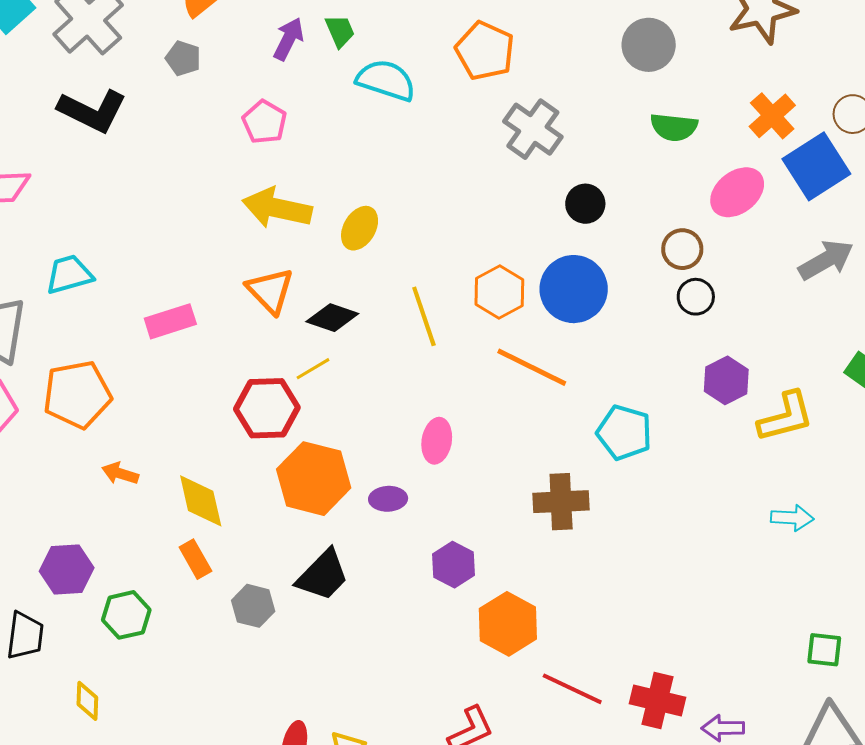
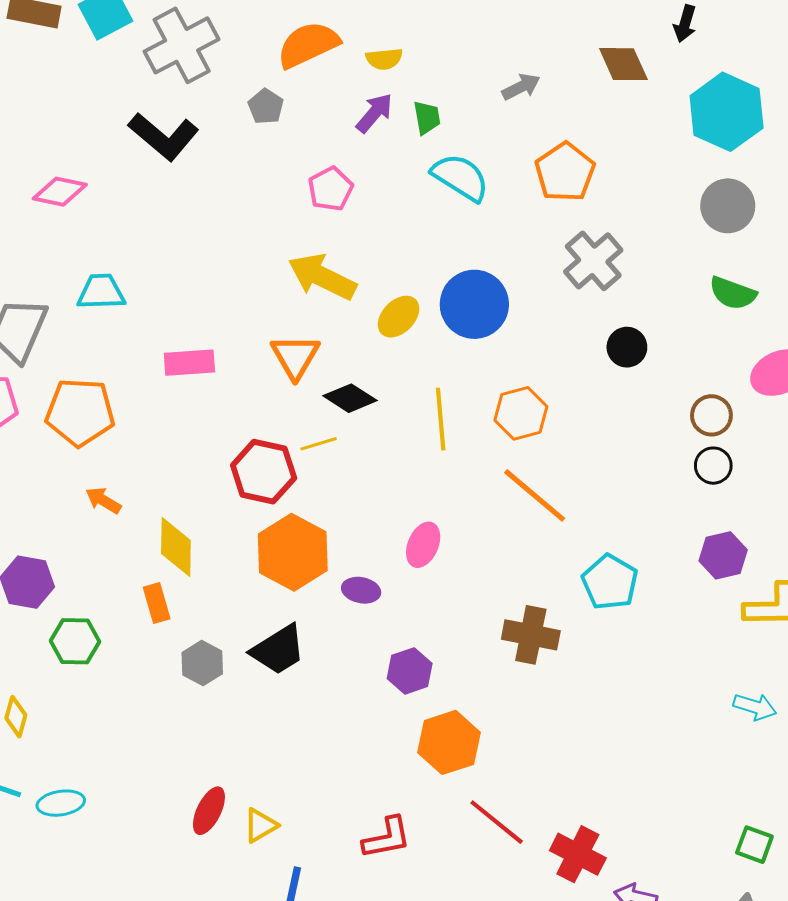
blue circle: (574, 289) -> (474, 304), moved

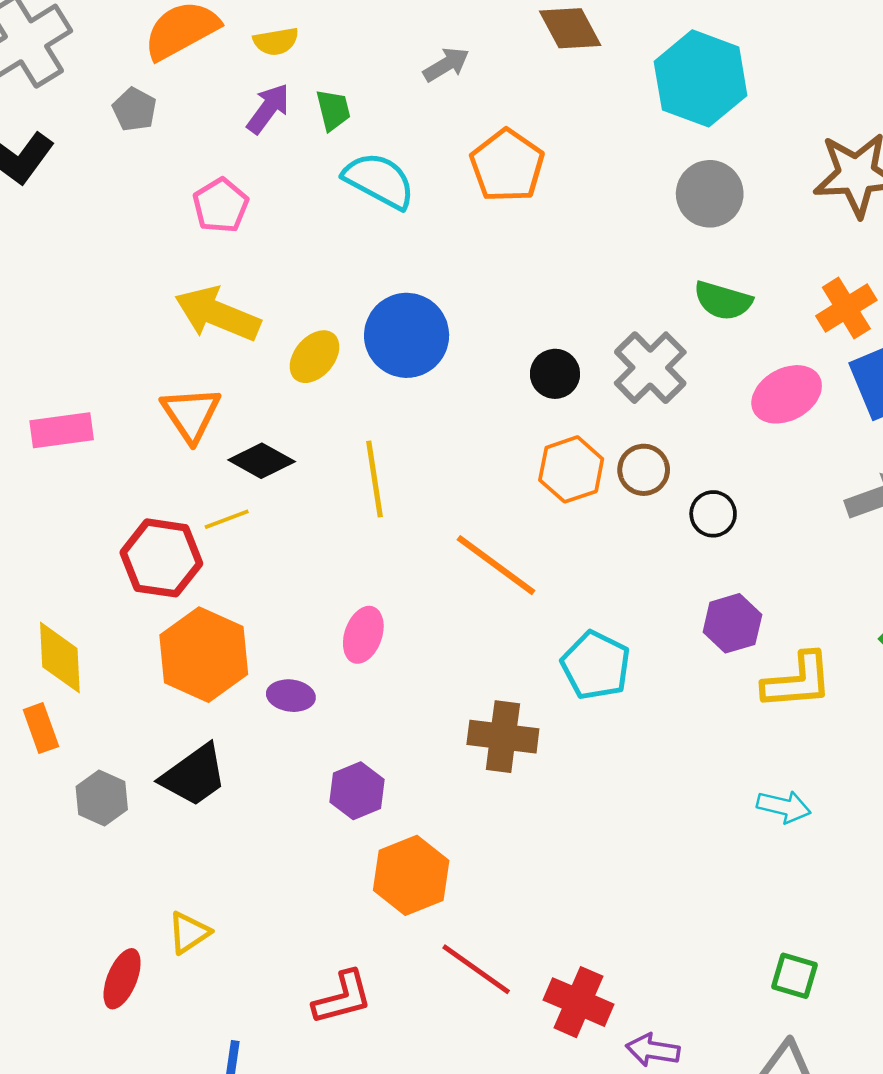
gray cross: (593, 261) -> (650, 368), moved
black circle: (627, 347) -> (555, 374), moved
orange hexagon: (521, 413) -> (571, 469), moved
brown circle: (711, 415) -> (644, 470), moved
yellow triangle: (260, 825) -> (189, 933), moved

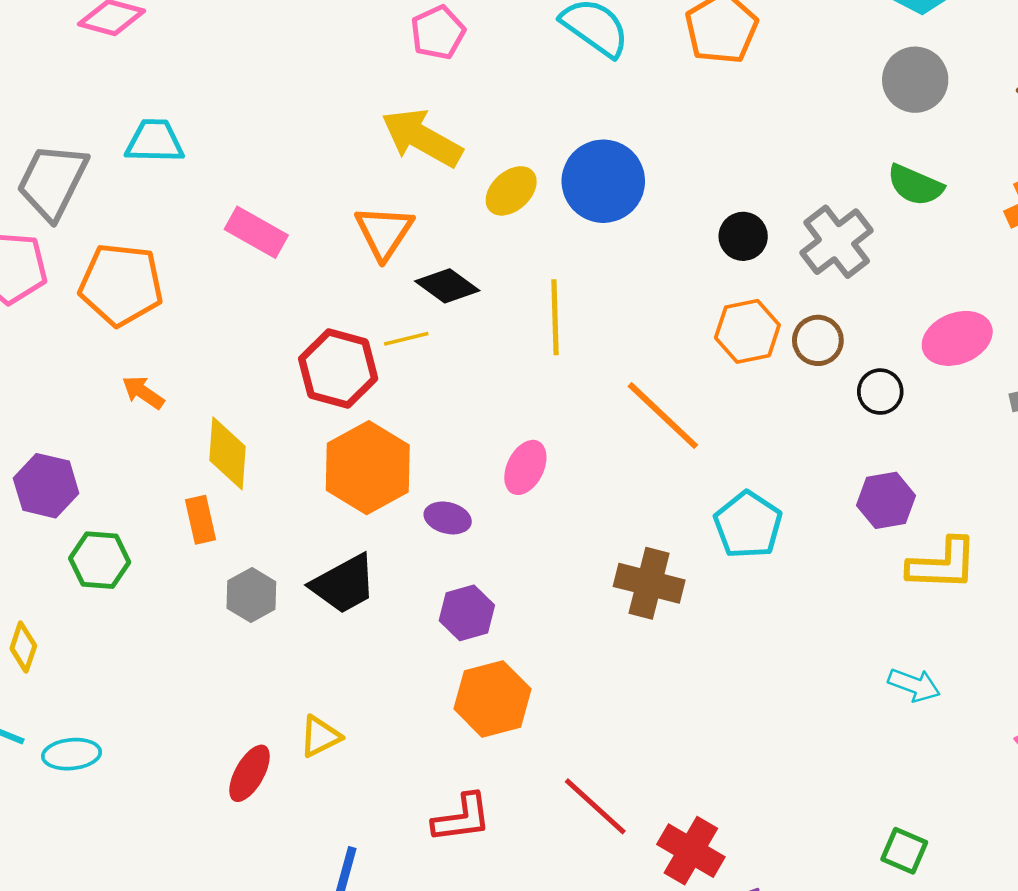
pink ellipse: (787, 394) -> (957, 338), moved
pink rectangle: (62, 430) -> (256, 232), turned 30
purple hexagon: (357, 791) -> (467, 613), moved
orange hexagon: (411, 875) -> (492, 699), moved

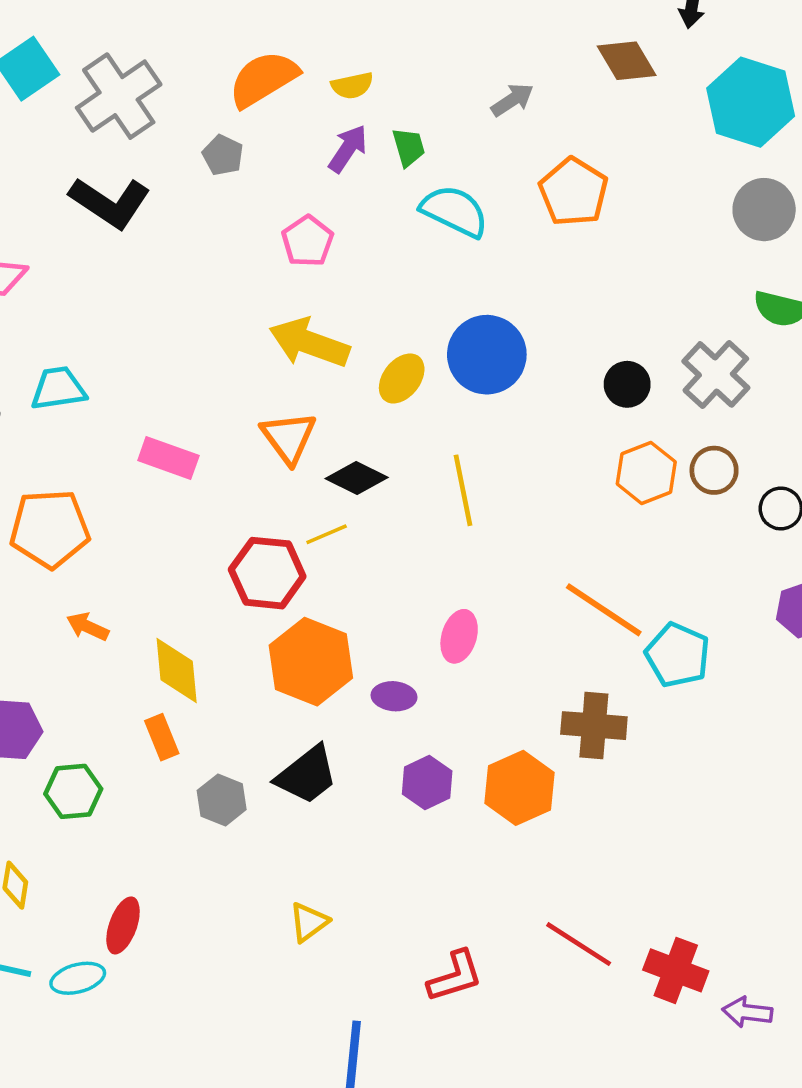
orange line: (663, 416) -> (604, 610), moved
orange hexagon: (492, 699) -> (519, 788), moved
red ellipse: (250, 773) -> (123, 925), moved

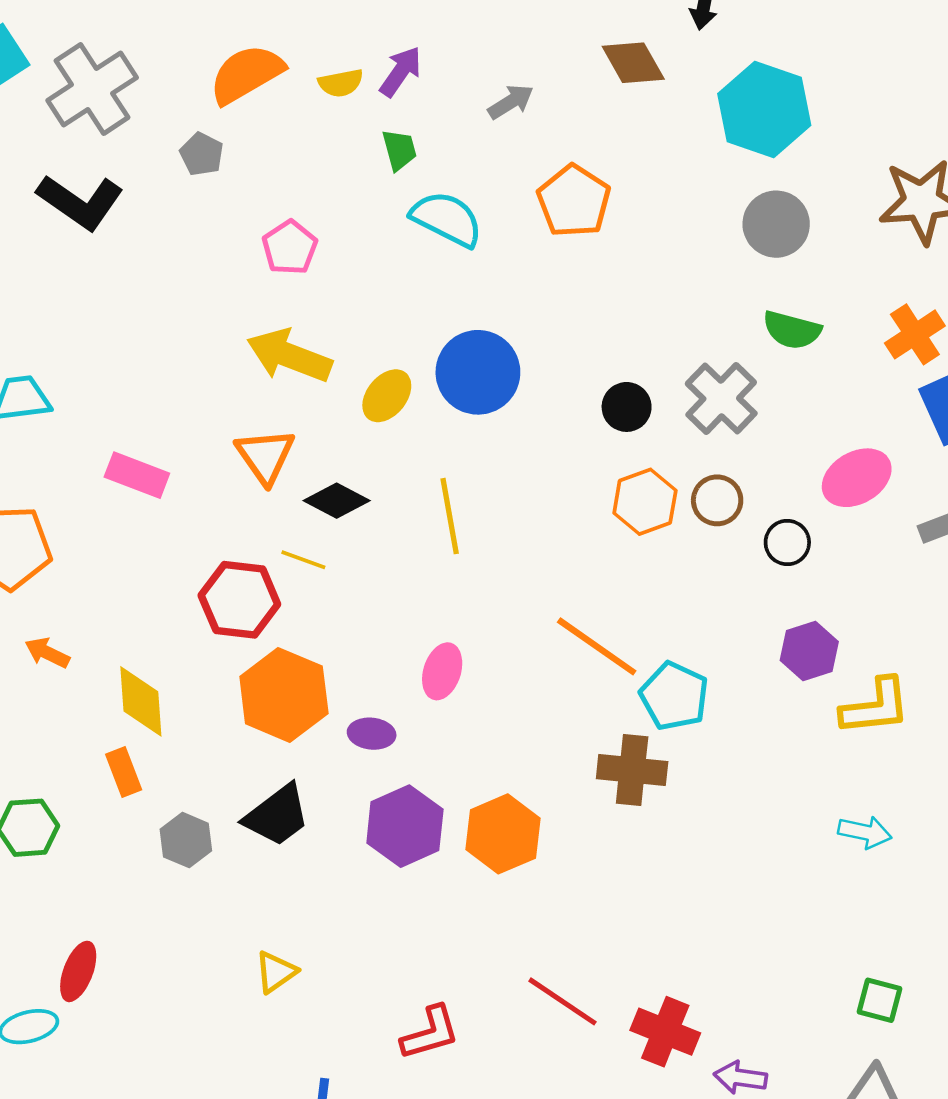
purple arrow: (348, 149) -> (401, 71), moved
yellow line: (327, 534) -> (303, 560), turned 42
brown cross: (594, 726) -> (632, 770), moved
purple hexagon: (427, 783) -> (405, 826), size x1.4

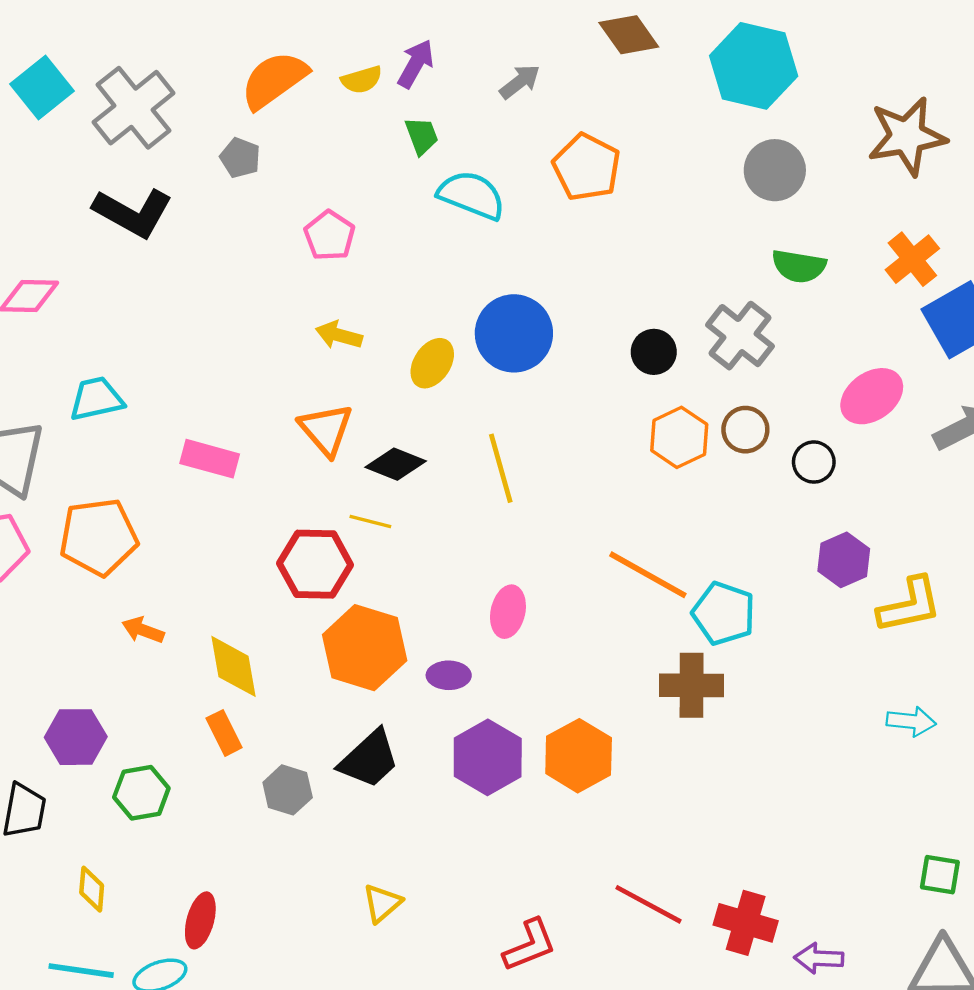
yellow arrow: (289, 356) -> (339, 335), size x0.6

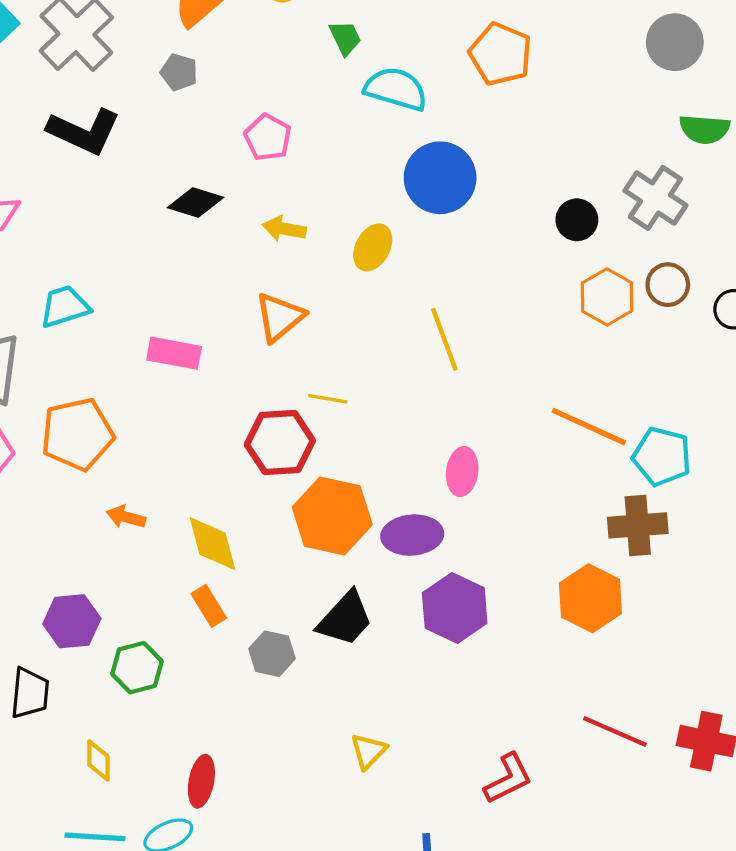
blue circle: (514, 333) -> (440, 178), moved
orange triangle: (326, 430) -> (279, 317), turned 36
black diamond: (396, 464) -> (195, 202), moved
purple ellipse: (449, 675) -> (412, 535), size x1.5
orange hexagon: (579, 756) -> (590, 598), moved

